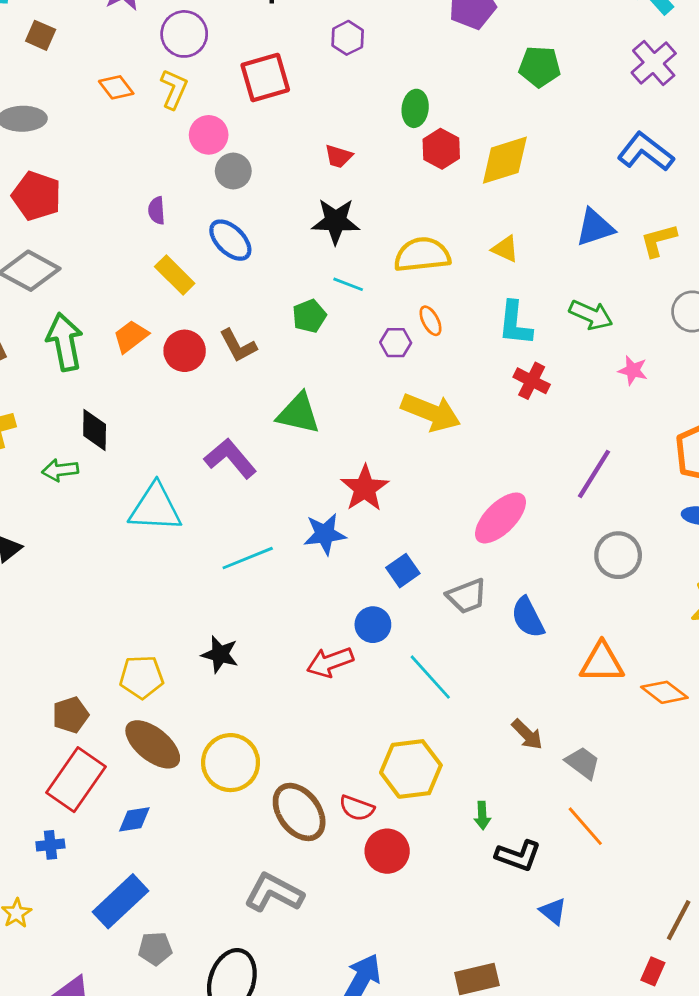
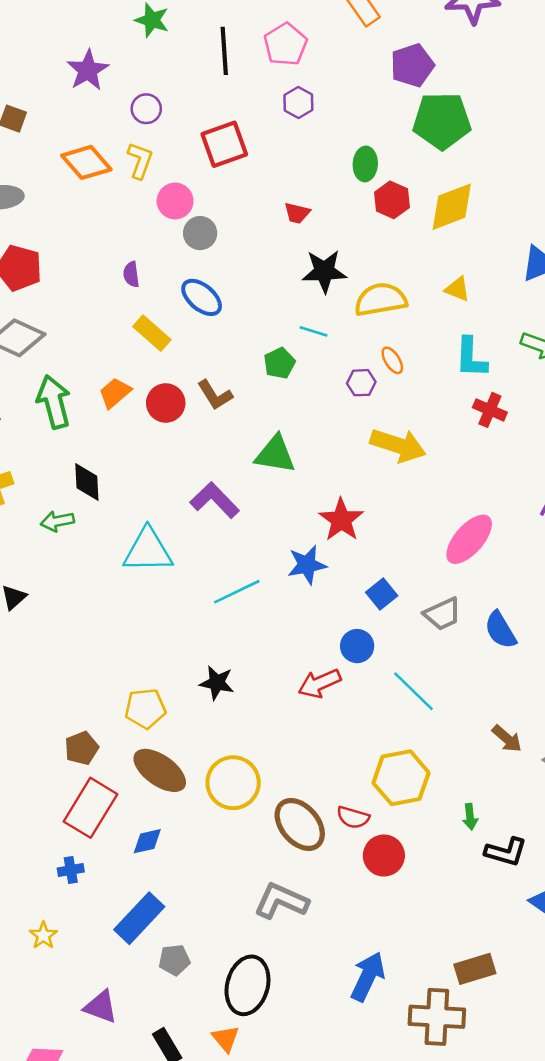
purple circle: (184, 34) -> (146, 109), size x0.7
green pentagon: (540, 67) -> (442, 121), moved, size x1.5
orange diamond: (116, 87) -> (86, 162), size x1.5
black star: (336, 221) -> (324, 271), moved

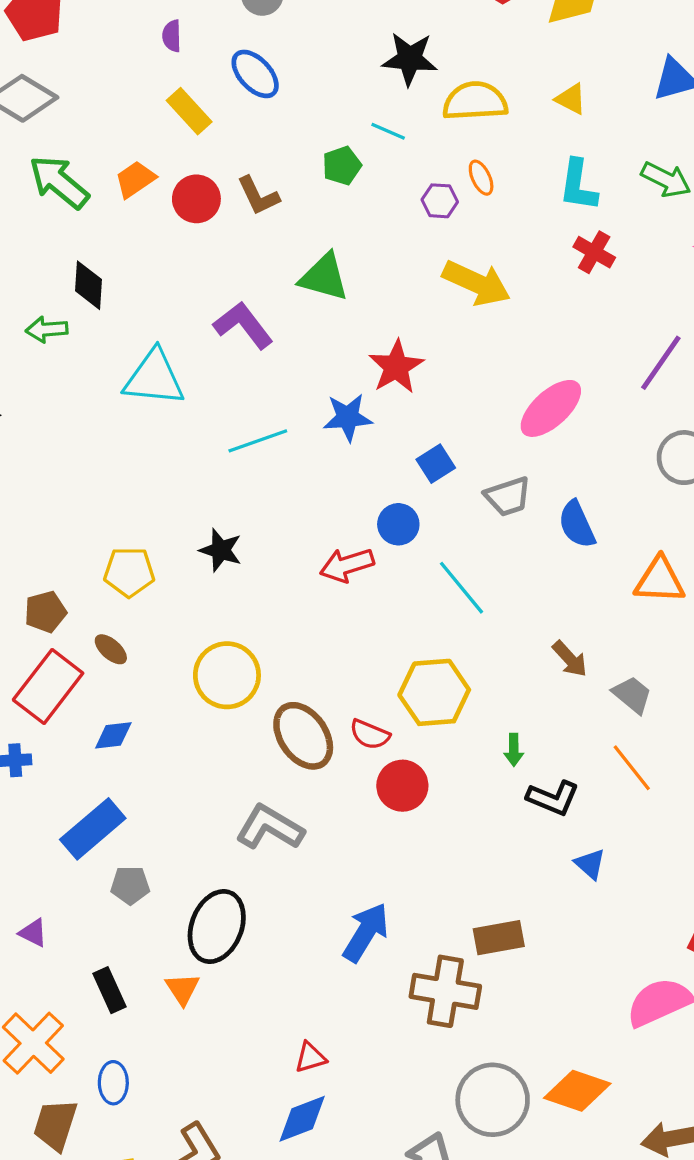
green arrow: (54, 402) -> (59, 182), turned -42
brown ellipse: (160, 770) -> (111, 649), moved, size x0.5
purple triangle: (101, 1007) -> (33, 933), size x0.7

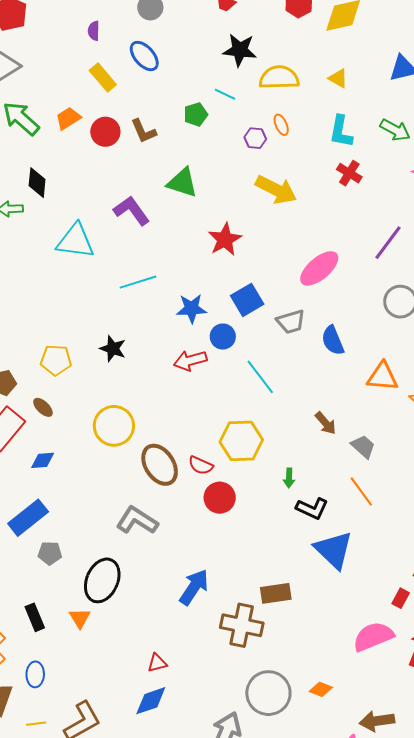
blue star: (348, 417) -> (191, 308), moved
blue square: (436, 464) -> (247, 300), size x1.4
blue triangle: (590, 864) -> (334, 550), size x2.0
orange diamond: (577, 1091) -> (321, 689), size x0.6

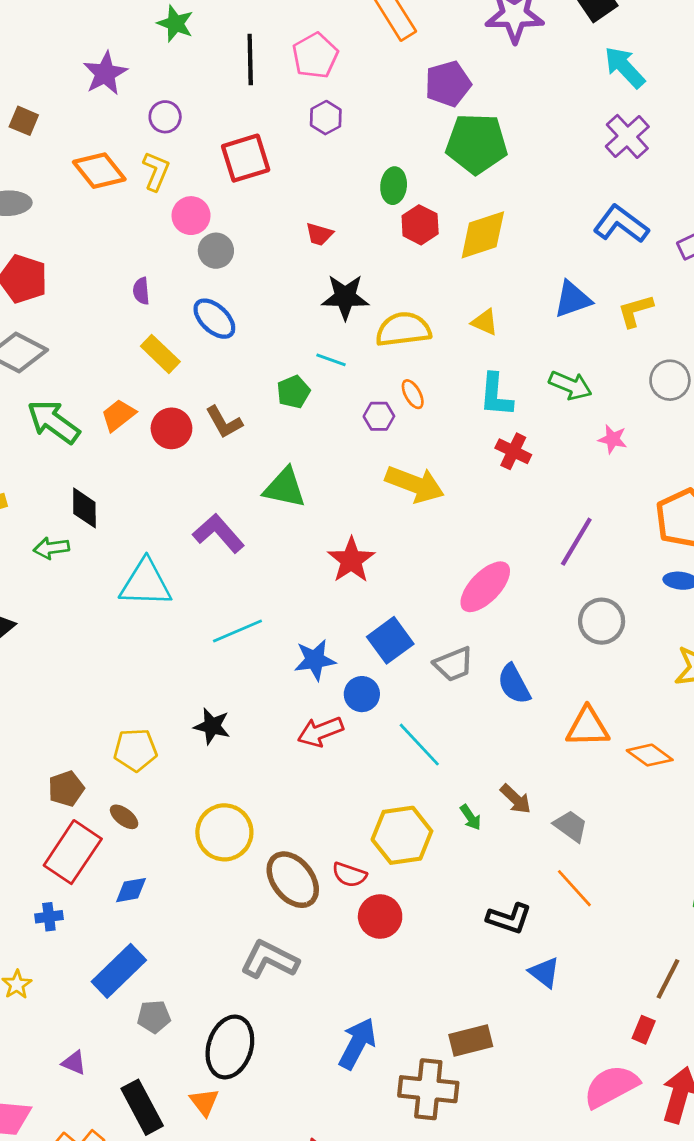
green arrow: (289, 478) -> (471, 817), moved, turned -30
blue triangle: (334, 550) -> (544, 973), size x0.6
black rectangle: (35, 617) -> (142, 1107), size x1.4

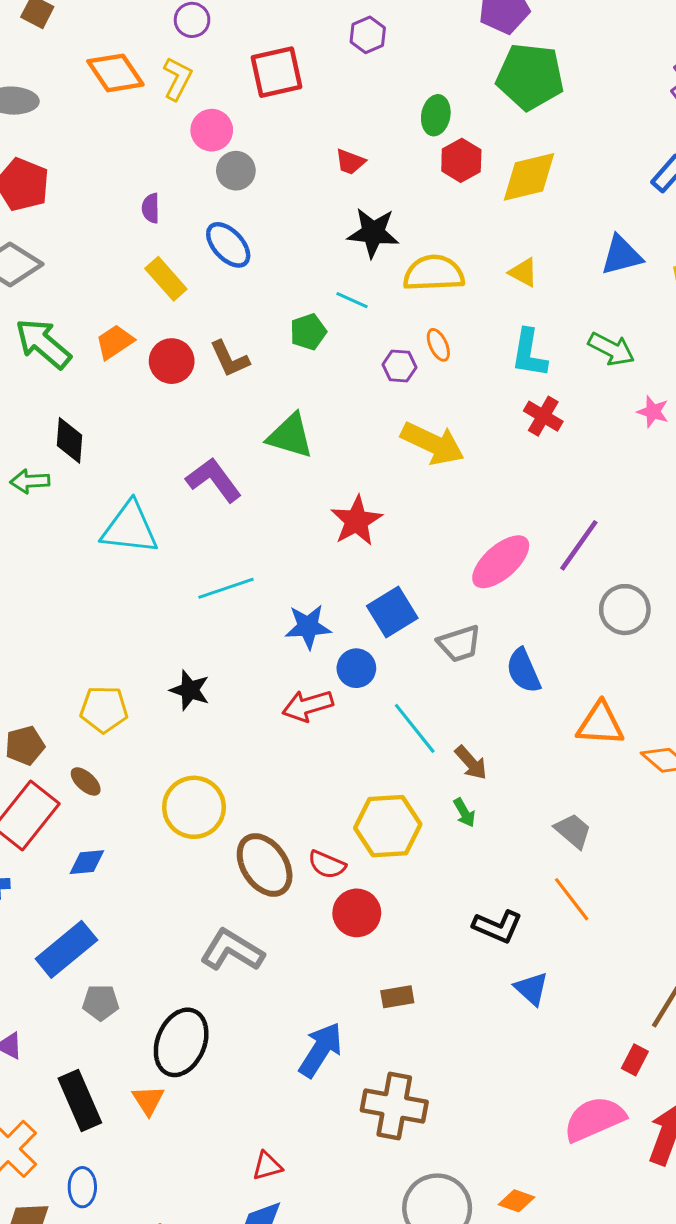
purple line: (576, 542) -> (579, 545), moved
brown arrow: (516, 799) -> (471, 763), moved
brown rectangle: (471, 1040) -> (397, 997), moved, size x0.7

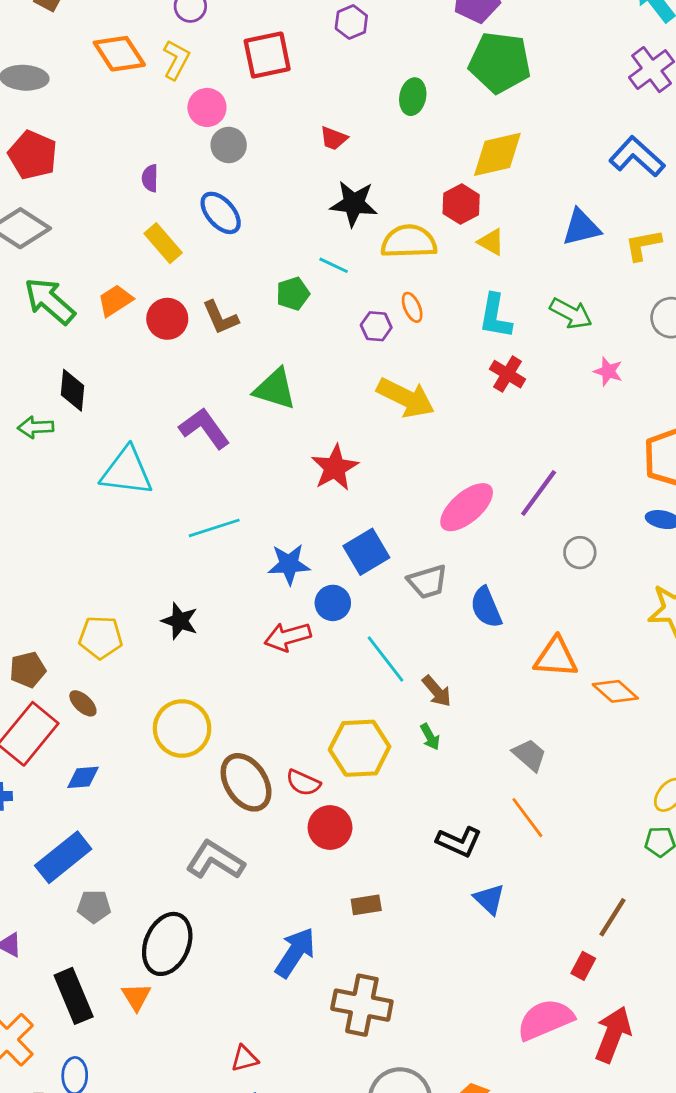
red hexagon: (461, 160) -> (461, 204), moved
gray circle: (625, 610) -> (580, 553), size x0.7

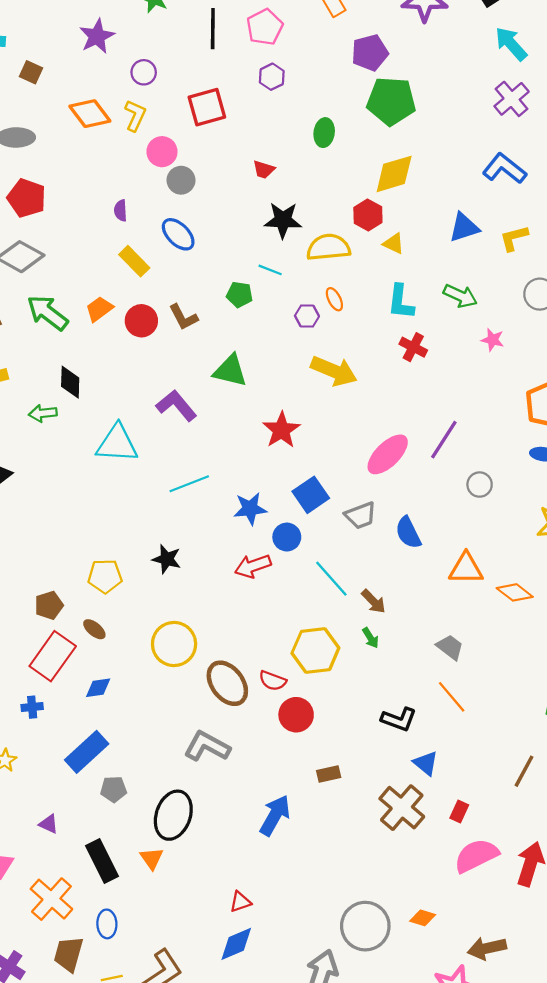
green pentagon: (293, 294) -> (239, 295), turned 30
red rectangle: (583, 966) -> (459, 812), moved
brown cross: (362, 1005) -> (402, 808), moved, turned 33

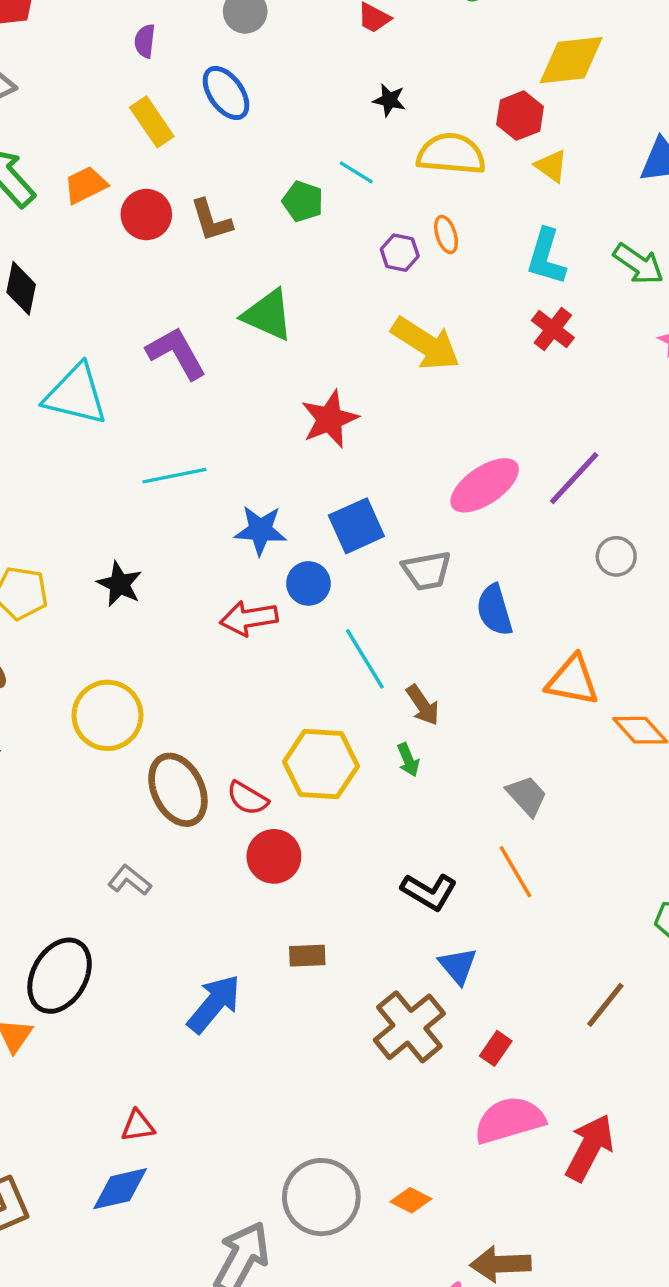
black star: (283, 220) -> (389, 100), size x0.6
gray L-shape: (207, 746) -> (130, 880), size x0.6

